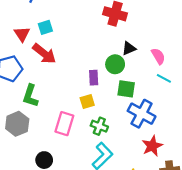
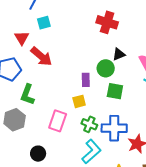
cyan square: (45, 27) -> (44, 23), moved
blue cross: (142, 114) -> (114, 128), moved, turned -30

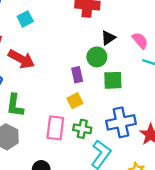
cyan square: (44, 23) -> (25, 19), moved
green cross: (89, 124) -> (82, 129), moved

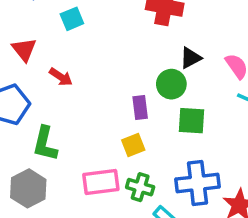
red arrow: (21, 59) -> (61, 77), size x0.6
pink rectangle: (55, 128) -> (101, 182), turned 70

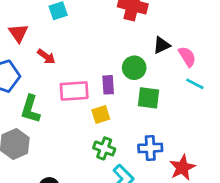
black triangle: (191, 58) -> (162, 45), moved
pink rectangle: (101, 182) -> (74, 91), moved
blue cross: (198, 183) -> (150, 148), size x0.7

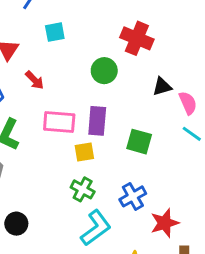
green circle: (134, 68) -> (104, 71), moved
purple rectangle: (108, 85) -> (97, 121), size x1.4
blue cross: (150, 148) -> (133, 196), turned -35

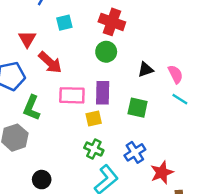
red cross: (137, 38) -> (112, 22), moved
red arrow: (35, 80) -> (50, 62), size x1.5
black triangle: (162, 86) -> (146, 70), moved

